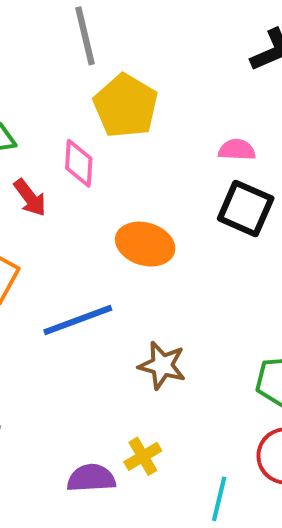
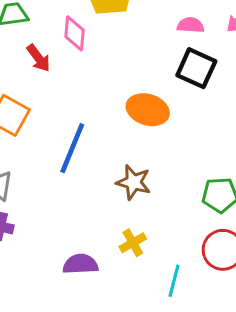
orange ellipse: (145, 244) -> (148, 110), moved
blue line: (78, 320) -> (72, 148), turned -48
yellow cross: (143, 456) -> (133, 243), moved

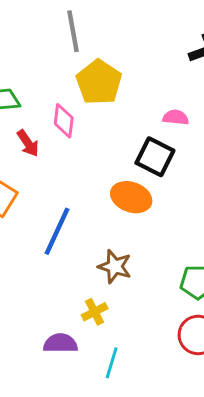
black square: (196, 68) -> (155, 157), moved
yellow cross: (133, 243) -> (95, 312), moved
cyan line: (174, 281) -> (112, 363), moved

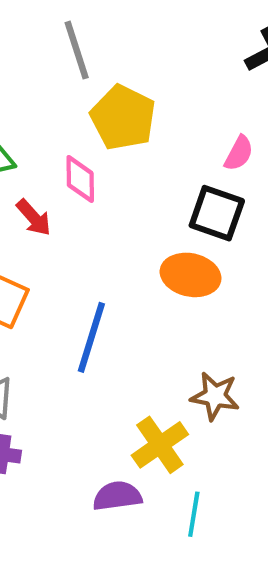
pink semicircle: (176, 117) -> (239, 153), turned 120
brown star: (115, 266) -> (215, 396), moved
yellow cross: (95, 312) -> (160, 445), size x1.5

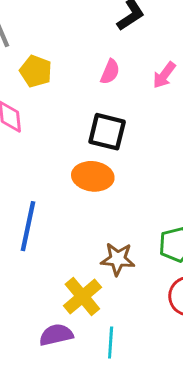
yellow pentagon: (123, 118) -> (36, 71), size x0.7
pink semicircle: (239, 153) -> (110, 72), moved

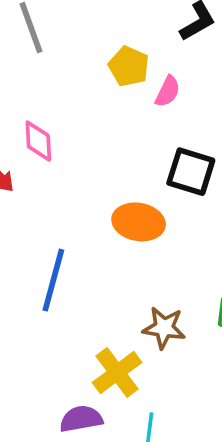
yellow pentagon: (36, 71) -> (129, 66), moved
black square: (107, 132) -> (191, 172), moved

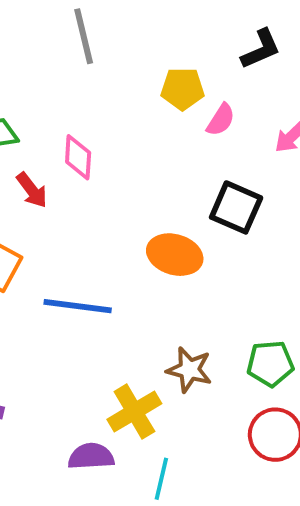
yellow pentagon: (129, 66) -> (183, 89), turned -30
blue line: (53, 280) -> (78, 306), turned 76

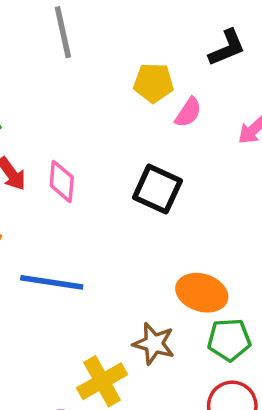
pink diamond: (78, 157) -> (62, 181), moved
black square: (236, 207) -> (157, 189), moved
orange ellipse: (175, 255) -> (202, 293), moved

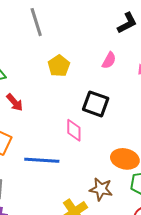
yellow pentagon: (154, 83) -> (59, 66), moved, turned -30
pink diamond: (62, 181) -> (74, 130), moved

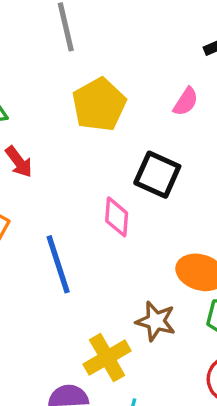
yellow pentagon: (59, 66) -> (99, 105), size x1.4
blue line: (42, 160) -> (58, 264), turned 64

